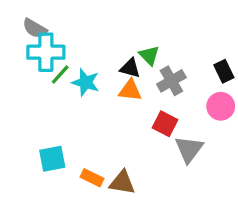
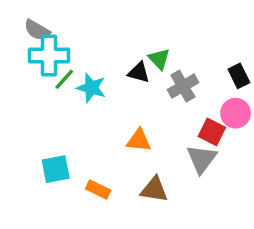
orange triangle: (130, 90) -> (139, 140), moved
red square: (165, 124) -> (212, 132), moved
brown triangle: (122, 183) -> (154, 190), moved

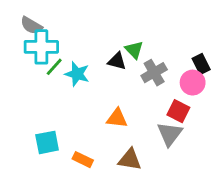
pink circle: (236, 113) -> (193, 83), moved

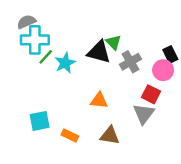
gray semicircle: (31, 25) -> (26, 22), turned 126
black triangle: (117, 61) -> (99, 52), size x1.5
cyan star: (77, 74) -> (65, 63), turned 30

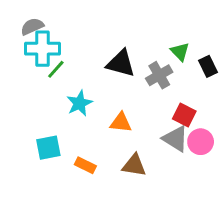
green triangle: (113, 42) -> (180, 52), moved
cyan star: (65, 63) -> (79, 103), moved
pink circle: (163, 70) -> (201, 142), moved
gray triangle: (144, 114) -> (175, 139), turned -35

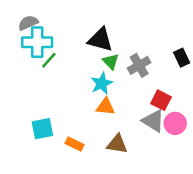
green triangle: (180, 52) -> (111, 61), moved
black triangle: (121, 63) -> (100, 40), moved
cyan star: (79, 103) -> (102, 83), moved

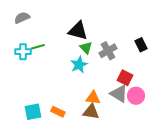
cyan cross: (37, 42) -> (23, 52), moved, size x0.7
green line: (49, 60) -> (38, 47), turned 32
orange triangle: (106, 107) -> (93, 98), moved
cyan square: (42, 129) -> (33, 112), moved

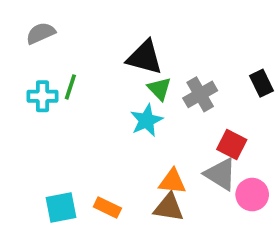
green line: (38, 47) -> (70, 87), turned -56
pink circle: (136, 96) -> (252, 195), moved

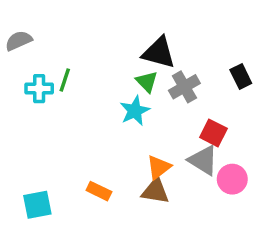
gray semicircle: (41, 33) -> (19, 41), moved
black triangle: (145, 57) -> (159, 53), moved
orange triangle: (172, 182) -> (159, 167), turned -44
cyan square: (61, 208) -> (37, 205), moved

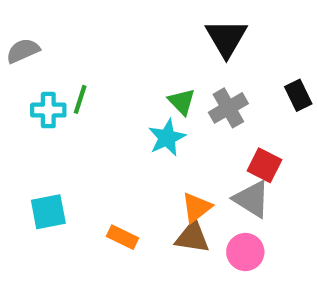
black triangle: (159, 53) -> (226, 38), moved, turned 45
pink circle: (232, 179) -> (245, 252), moved
cyan square: (37, 205) -> (48, 212), moved

